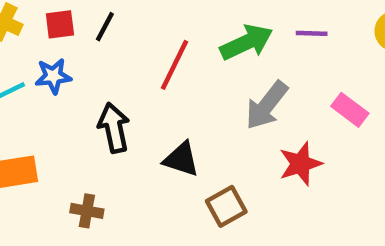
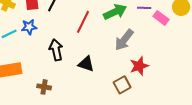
pink rectangle: (350, 110) -> (161, 18), moved
brown square: (226, 206) -> (122, 85), moved

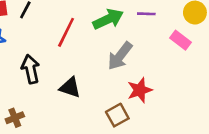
pink rectangle: (161, 18) -> (180, 40), moved
brown cross: (44, 87) -> (15, 118), turned -32

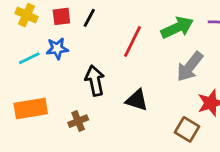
brown square: (117, 115) -> (187, 129), turned -30
brown cross: (15, 118) -> (78, 121), moved

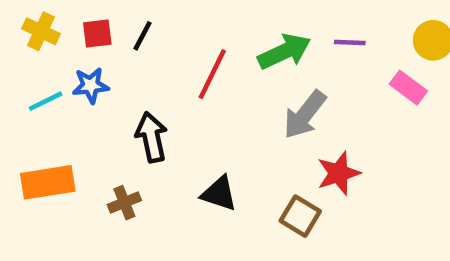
black triangle: (137, 100) -> (219, 194), moved

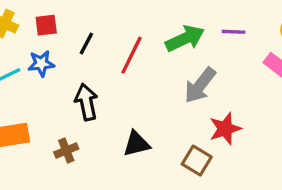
black line: (142, 36) -> (86, 43), moved
black triangle: (219, 194) -> (137, 144), turned -32

